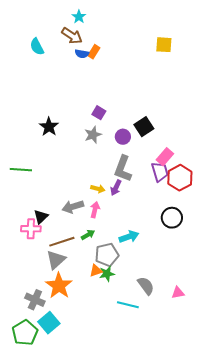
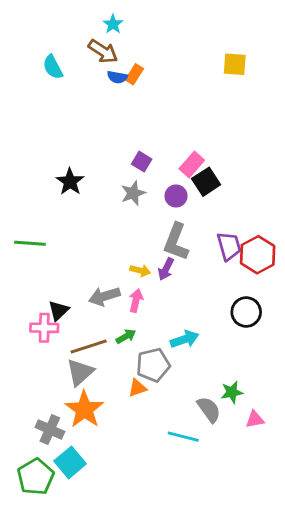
pink rectangle: (165, 157) -> (192, 164), moved
green star: (107, 274) -> (232, 392), moved

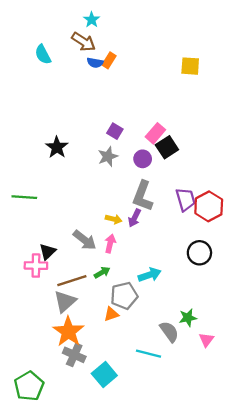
yellow square: (235, 64) -> (190, 66), moved
gray arrow: (104, 296) -> (85, 240), turned -125
pink triangle: (255, 419) -> (206, 340), turned -42
gray cross: (50, 429) -> (74, 355), moved
cyan square: (70, 462) -> (104, 375), moved

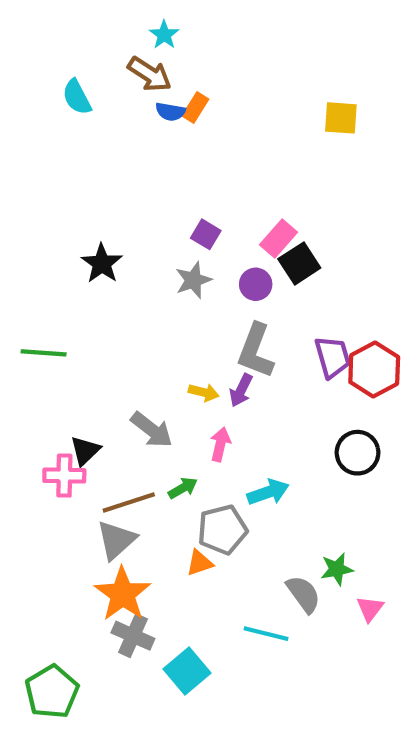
pink arrow: (110, 243) -> (220, 444), moved

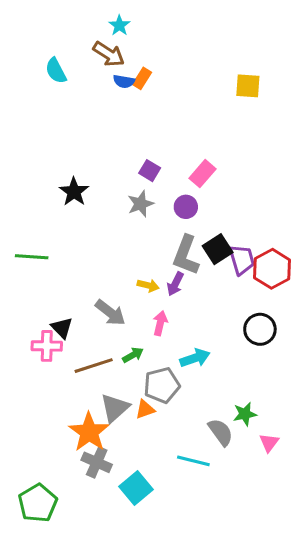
black square: (299, 263) -> (218, 249), moved
black triangle: (85, 451) -> (62, 328), turned -30
gray triangle: (116, 540) -> (115, 408), moved

